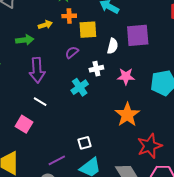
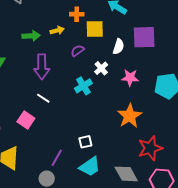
yellow arrow: (45, 25) -> (57, 31), moved
white cross: (96, 69) -> (101, 68), turned -32
purple line: (57, 160) -> (57, 158), turned -36

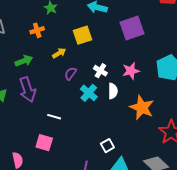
orange cross: (77, 14) -> (37, 30), moved
yellow arrow: (57, 31) -> (59, 53), moved
white semicircle: (118, 47) -> (113, 91), moved
purple semicircle: (77, 51) -> (70, 74), moved
purple arrow: (42, 67) -> (27, 90), moved

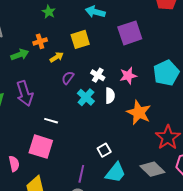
orange cross: (37, 30) -> (40, 41), moved
green arrow: (24, 61) -> (20, 55), moved
pink square: (44, 143) -> (41, 147), size x1.4

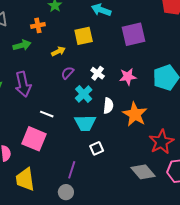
orange cross: (40, 41) -> (38, 25), moved
white semicircle: (110, 96) -> (108, 106), moved
cyan trapezoid: (116, 173) -> (85, 123), moved, turned 45

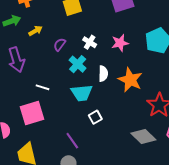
yellow arrow: (58, 51) -> (35, 31), moved
pink square: (34, 139) -> (32, 113), turned -35
purple line: (72, 170) -> (72, 141), turned -48

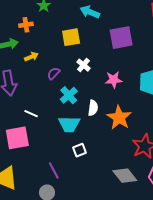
white cross: (90, 42) -> (83, 65), moved

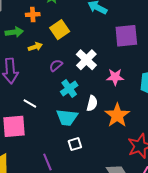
yellow square: (71, 37) -> (60, 30), moved, turned -30
white cross: (83, 65) -> (86, 60), size x1.5

